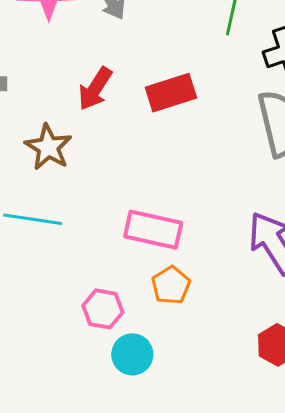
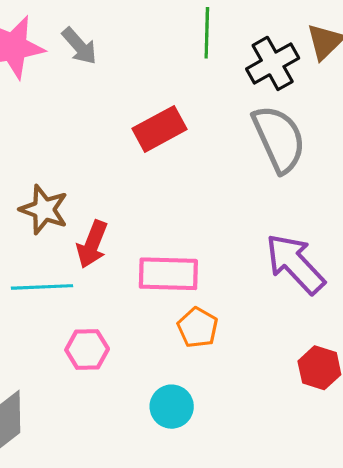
red arrow: (95, 89) -> (92, 244), moved
pink hexagon: (103, 309) -> (87, 349), moved

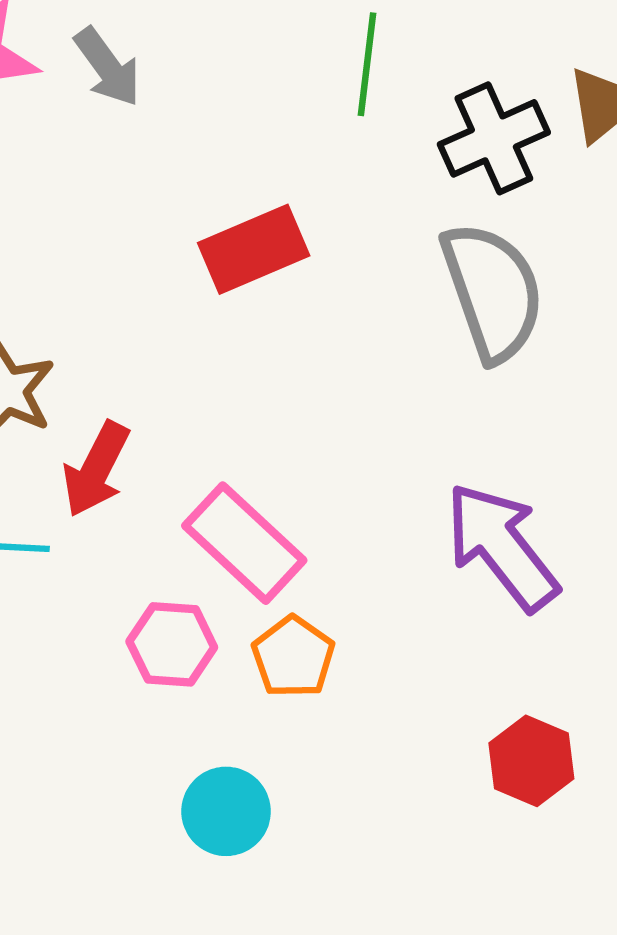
pink rectangle: (168, 274) -> (244, 543), turned 36
pink hexagon: (87, 349) -> (172, 644), moved

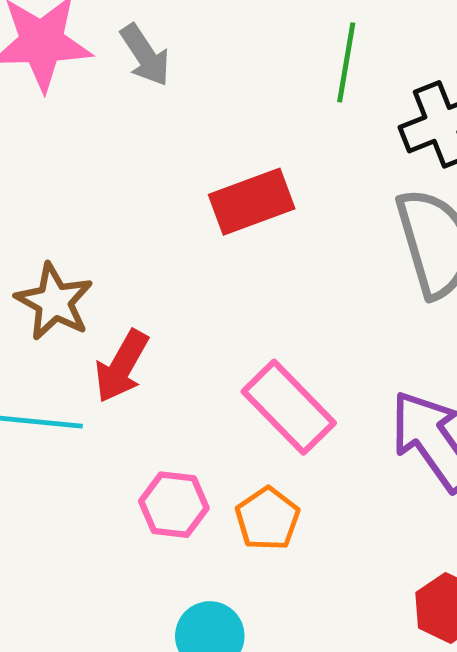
pink rectangle: (244, 543) -> (289, 407), moved

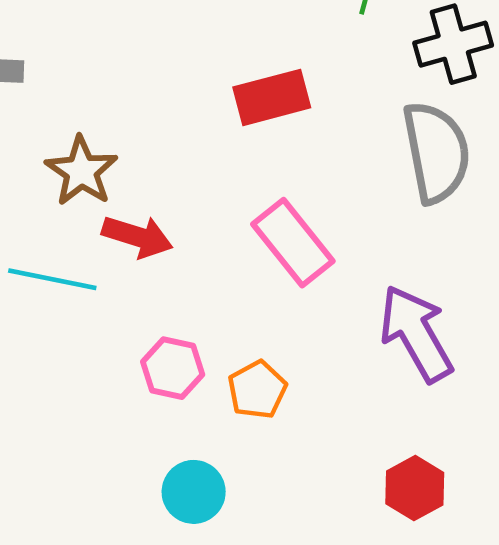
red arrow: (122, 366) -> (137, 237), turned -108
pink rectangle: (289, 407) -> (293, 243), moved

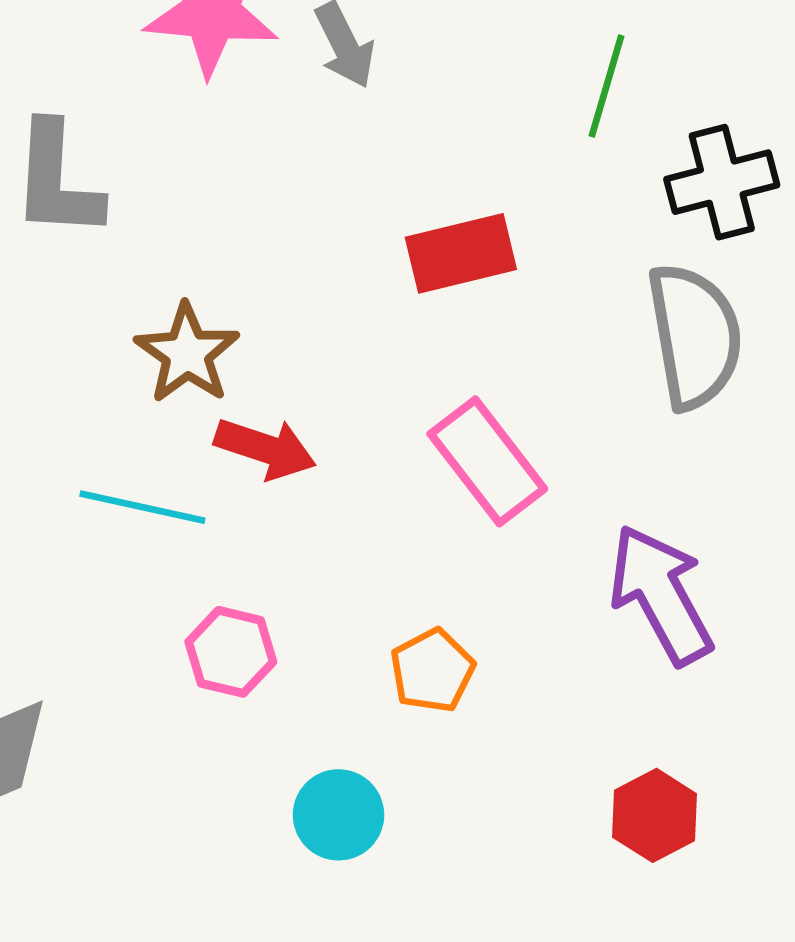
pink hexagon: (173, 368) -> (231, 652), moved

